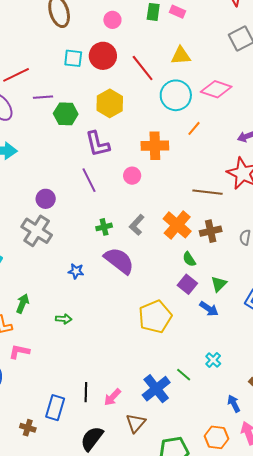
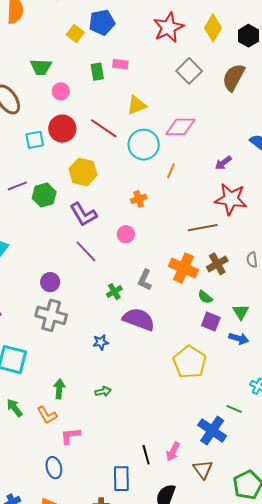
orange cross: (155, 146) -> (139, 199), size x0.6

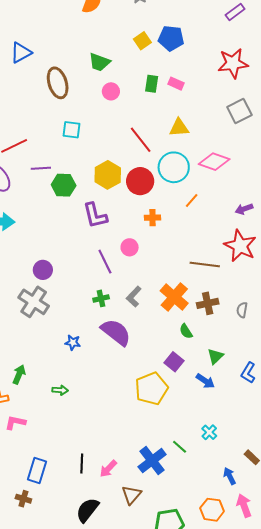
red circle: (62, 129) -> (140, 181), moved
purple line: (86, 251) -> (105, 262), moved
purple square: (211, 321) -> (174, 362), moved
blue rectangle: (121, 479) -> (37, 471), moved

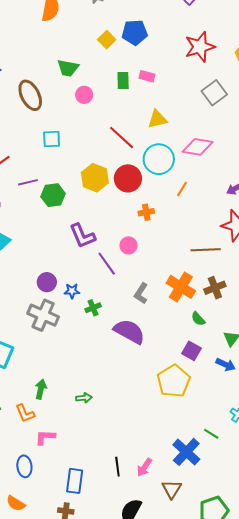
purple L-shape: (95, 215) -> (82, 236), moved
green cross: (101, 298) -> (93, 308), moved
blue star: (73, 343) -> (72, 291), moved

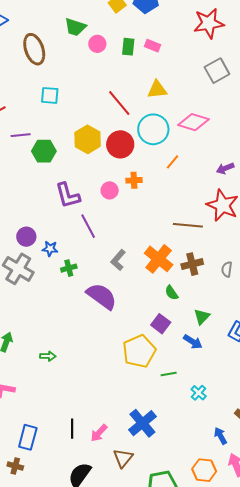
pink circle: (84, 95) -> (97, 44), moved
pink circle: (129, 245) -> (110, 190), moved
green line: (211, 434) -> (169, 374), moved, turned -49

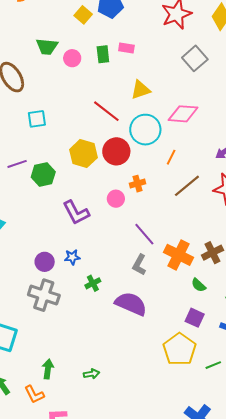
brown line: (188, 225) -> (187, 186), moved, turned -32
purple line: (88, 226) -> (144, 234), moved
blue star: (50, 249) -> (72, 257), moved

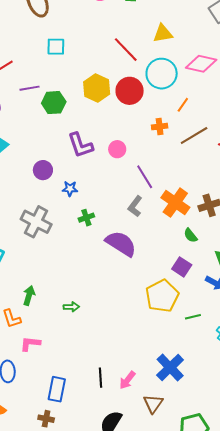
orange cross: (138, 184) -> (160, 127), moved
pink circle: (116, 199) -> (117, 149), moved
purple circle: (45, 262) -> (43, 170), moved

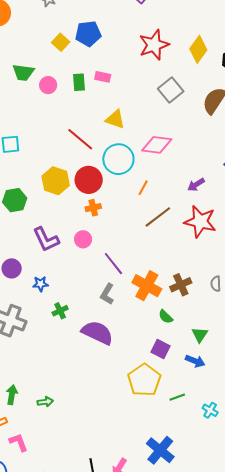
yellow triangle: (163, 34) -> (115, 119), turned 35
orange cross: (160, 127) -> (93, 208), moved
green arrow: (71, 307) -> (45, 402), moved
pink L-shape: (30, 344) -> (19, 442), turned 70

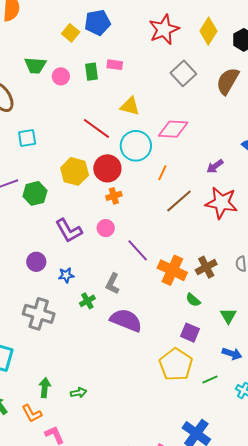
gray L-shape: (107, 294) -> (113, 284), moved
blue arrow: (195, 361) -> (232, 354), moved

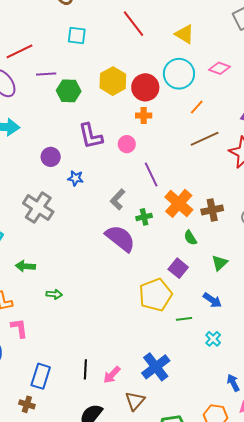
red line: (96, 128) -> (134, 24), moved
pink diamond: (173, 129) -> (219, 68), size x0.7
green cross: (87, 301) -> (144, 217), moved
green arrow: (45, 388) -> (25, 266), moved, turned -108

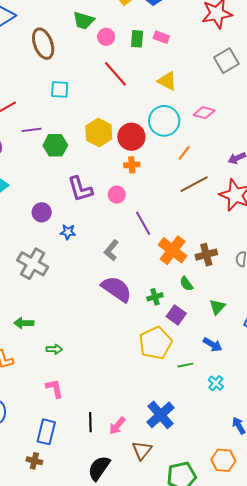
green cross: (144, 217) -> (155, 297), moved
pink L-shape: (19, 328) -> (55, 388), moved

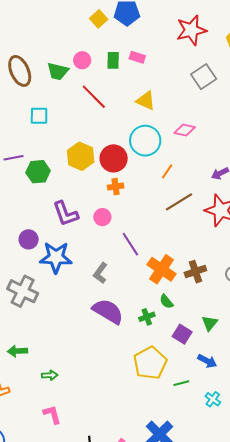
green trapezoid: (84, 20) -> (58, 71), moved
blue star: (68, 232) -> (56, 257), size x2.0
green semicircle: (186, 284) -> (166, 301), moved
purple square: (176, 315) -> (182, 334), moved

